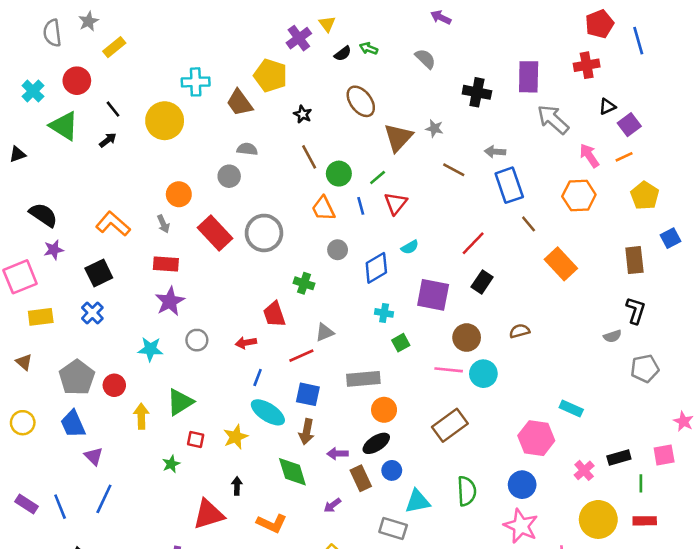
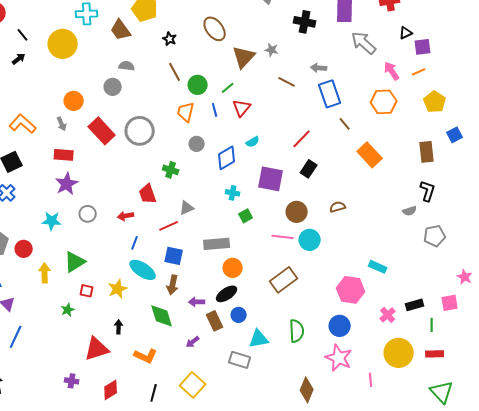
purple square: (629, 125) -> (423, 47), turned 30
orange trapezoid: (323, 208) -> (186, 112), turned 40

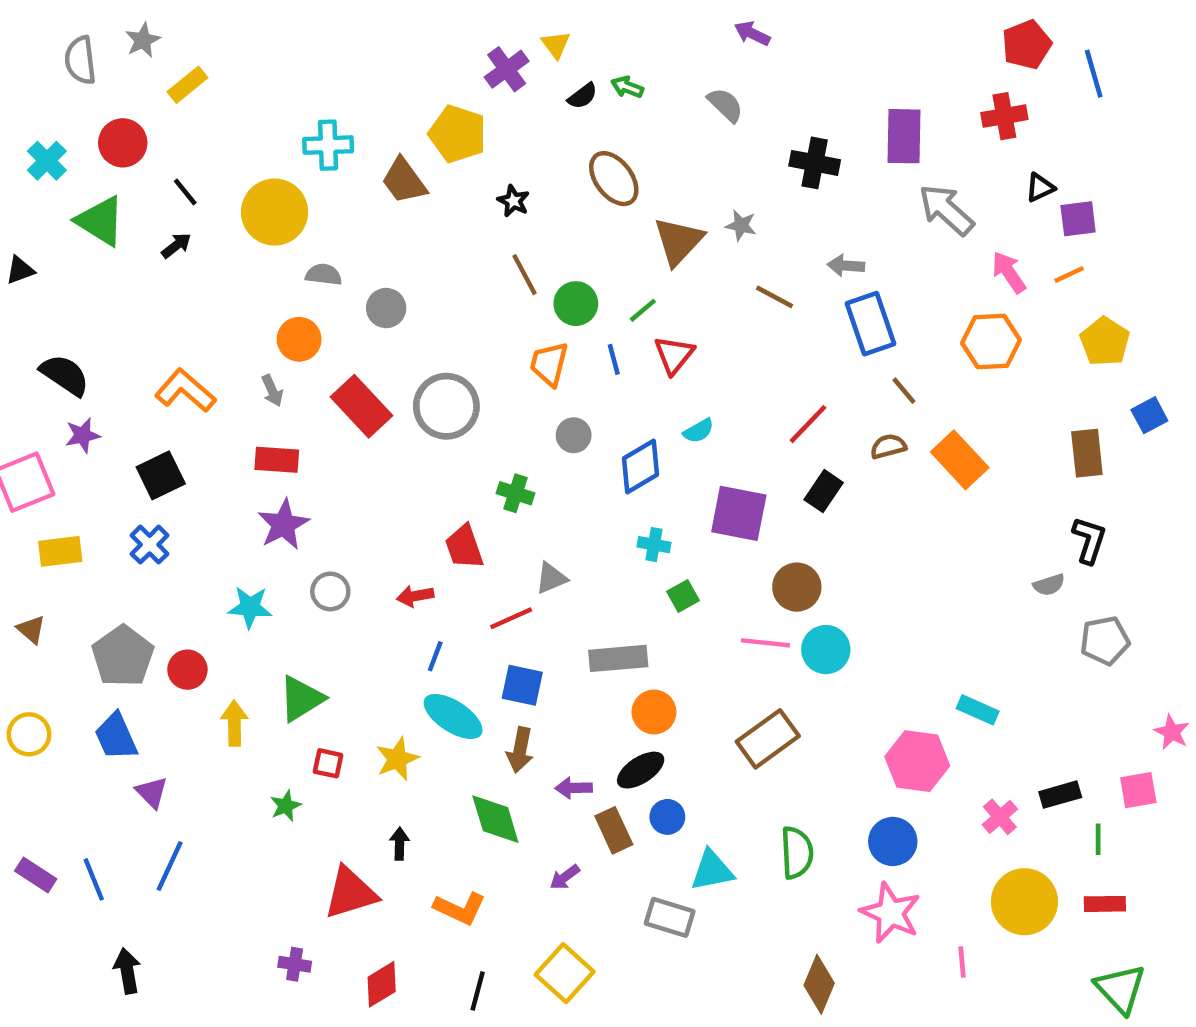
gray semicircle: (127, 66) -> (324, 275), moved
brown semicircle: (338, 207) -> (888, 446), moved

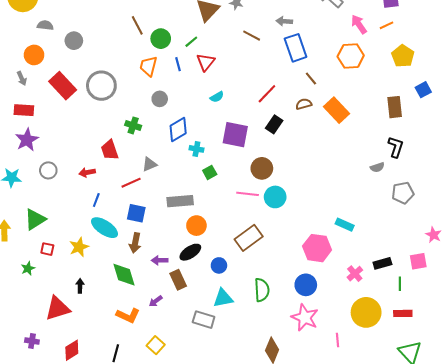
blue diamond: (641, 466) -> (178, 130), moved
blue circle: (667, 817) -> (219, 265), moved
orange L-shape: (460, 908) -> (128, 315), moved
yellow square: (565, 973) -> (156, 345), size x0.7

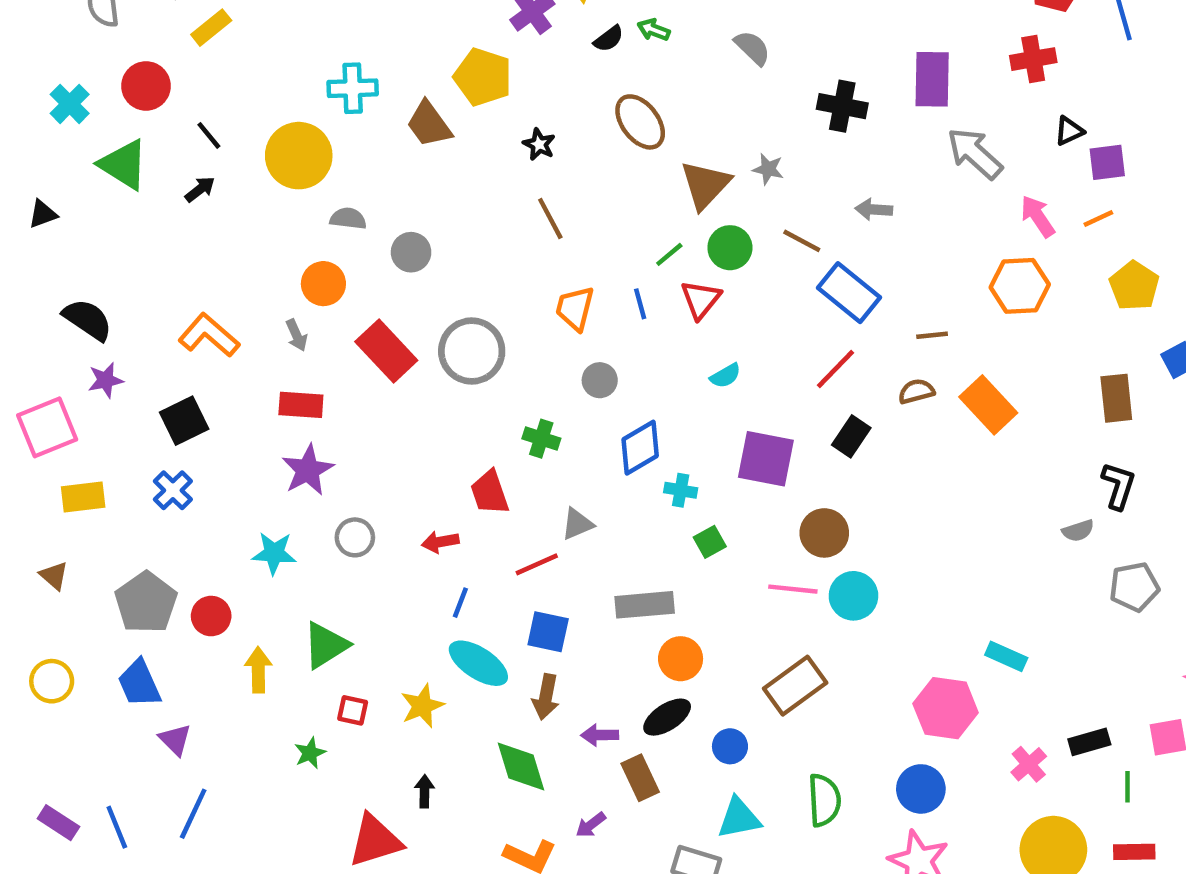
green circle: (161, 39) -> (730, 248), moved
blue rectangle: (296, 48) -> (849, 293), moved, turned -32
brown line: (311, 78) -> (932, 335), turned -56

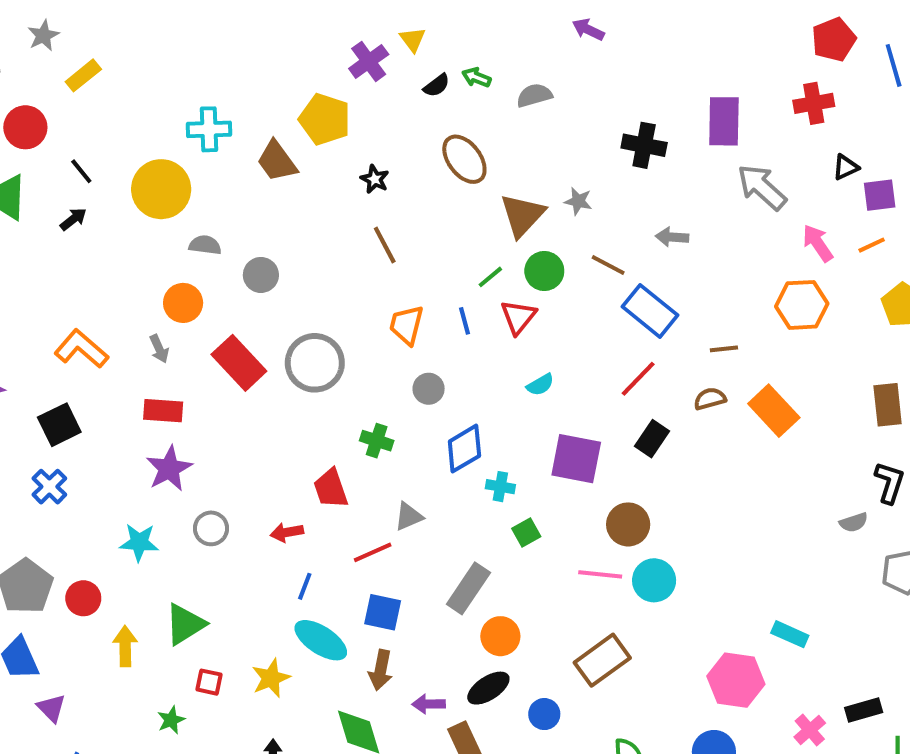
gray semicircle: (752, 48) -> (534, 95), moved, turned -60
gray rectangle: (645, 605) -> (468, 588), turned -51

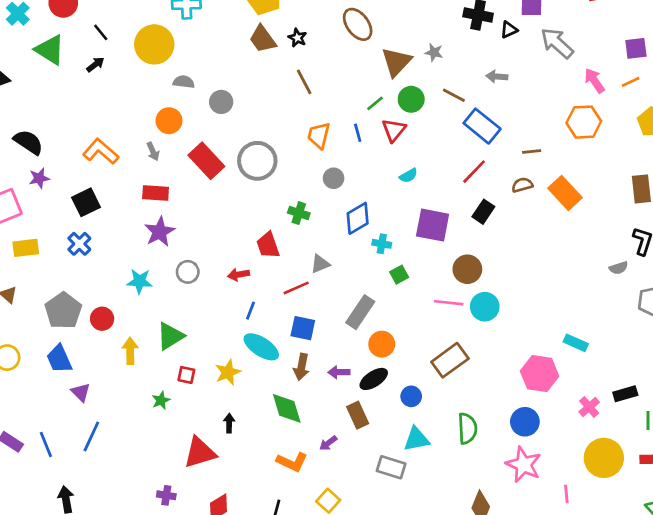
brown trapezoid: (277, 161) -> (263, 39), moved
black triangle: (846, 167) -> (509, 30), moved
purple arrow: (429, 704) -> (339, 372), moved

